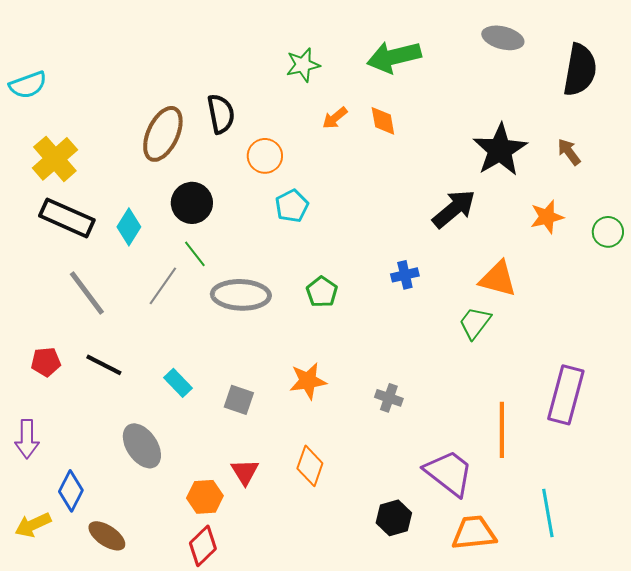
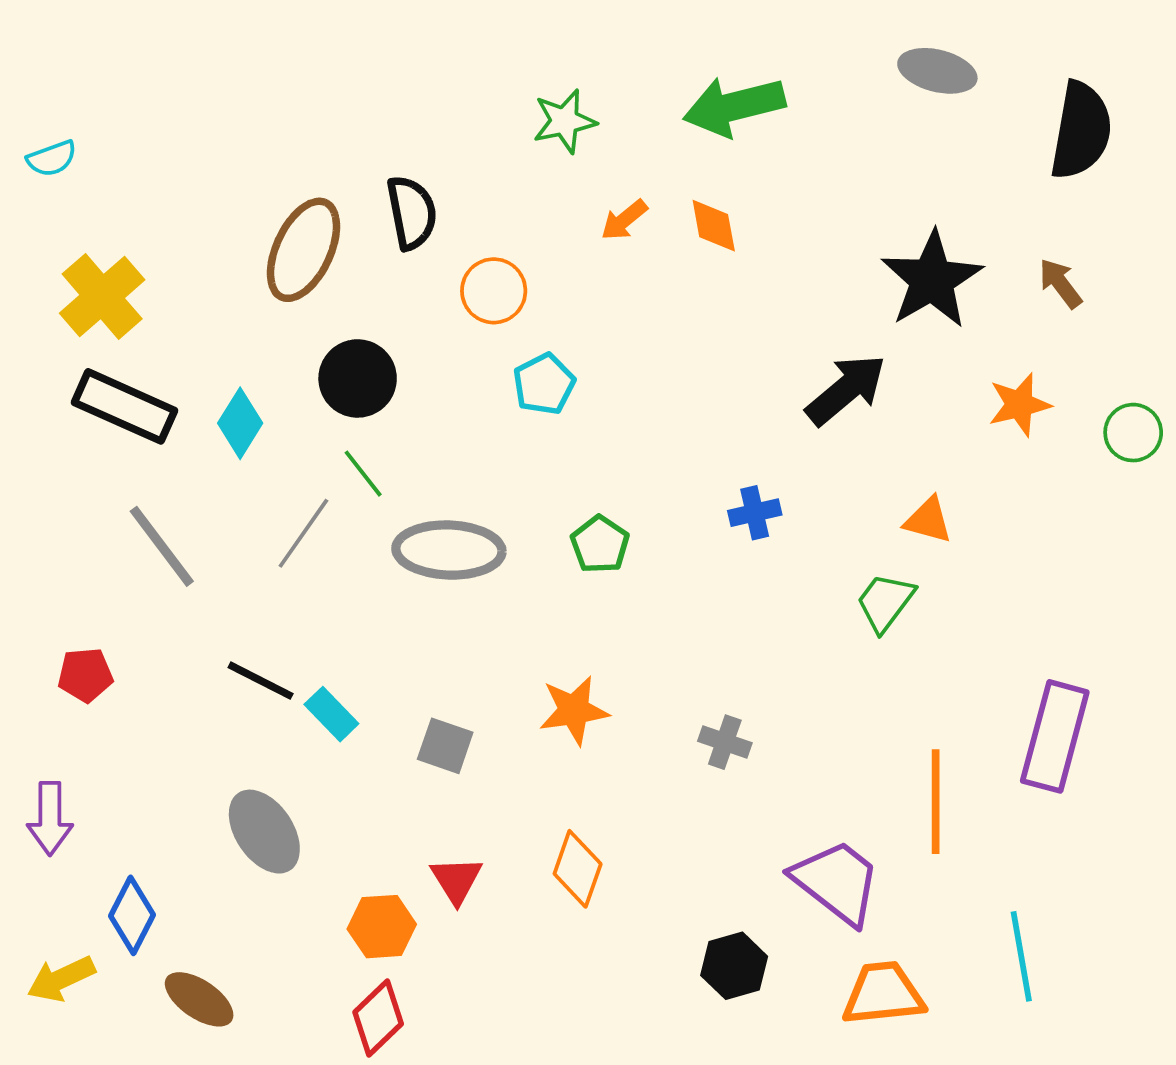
cyan semicircle: (28, 85) -> (52, 158), size x0.7
orange triangle: (498, 279) -> (928, 520), size x0.7
black line: (104, 365) -> (261, 681), moved

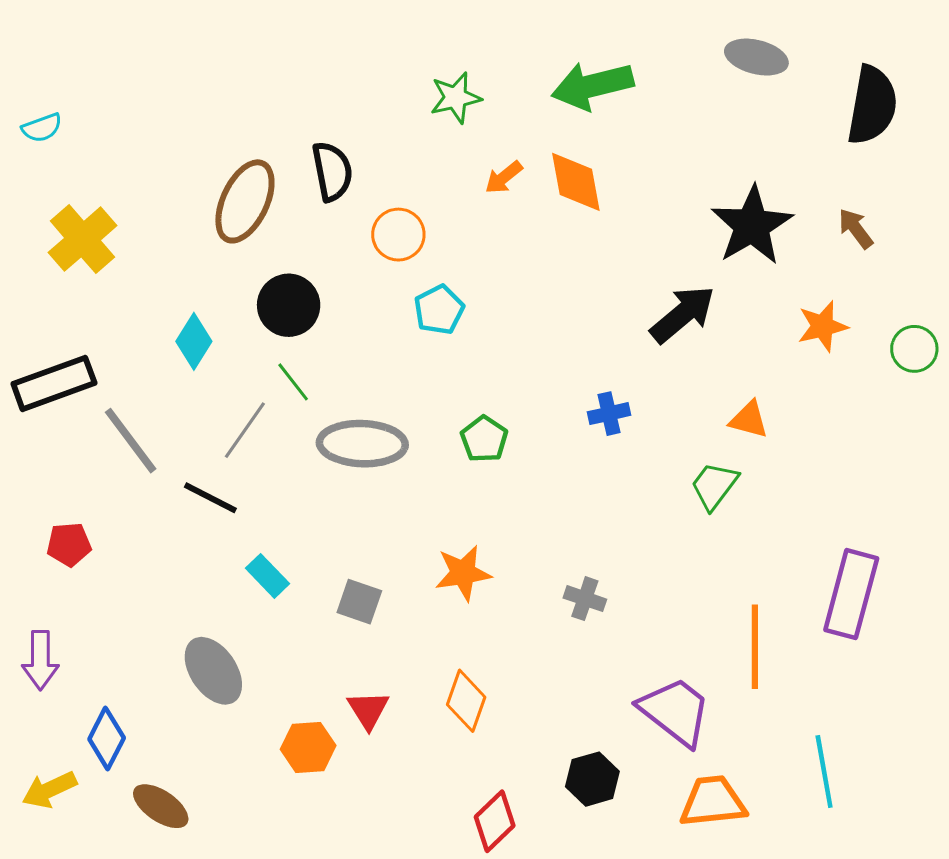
orange diamond: (714, 226) -> (576, 182), size x1.4
black rectangle: (125, 406) -> (54, 383), moved, turned -44
black line: (261, 681) -> (210, 498), moved
red diamond: (378, 1018) -> (495, 821), moved

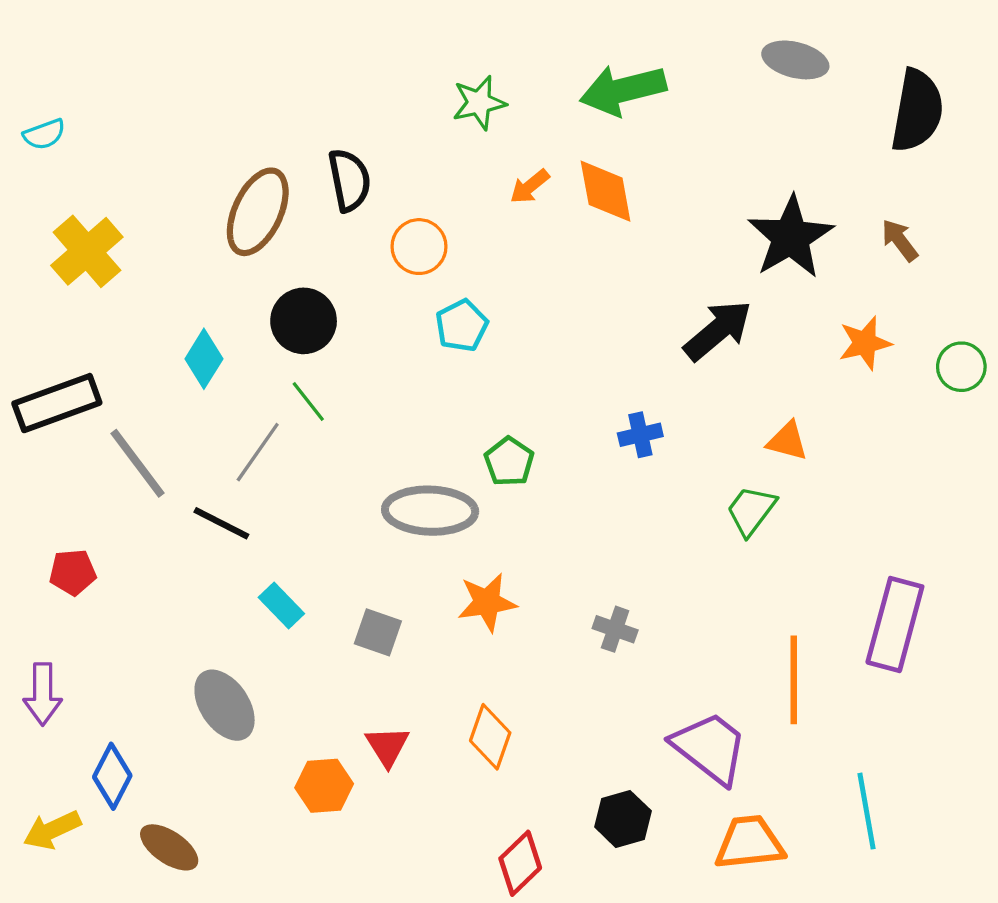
gray ellipse: (362, 444) -> (430, 511), moved

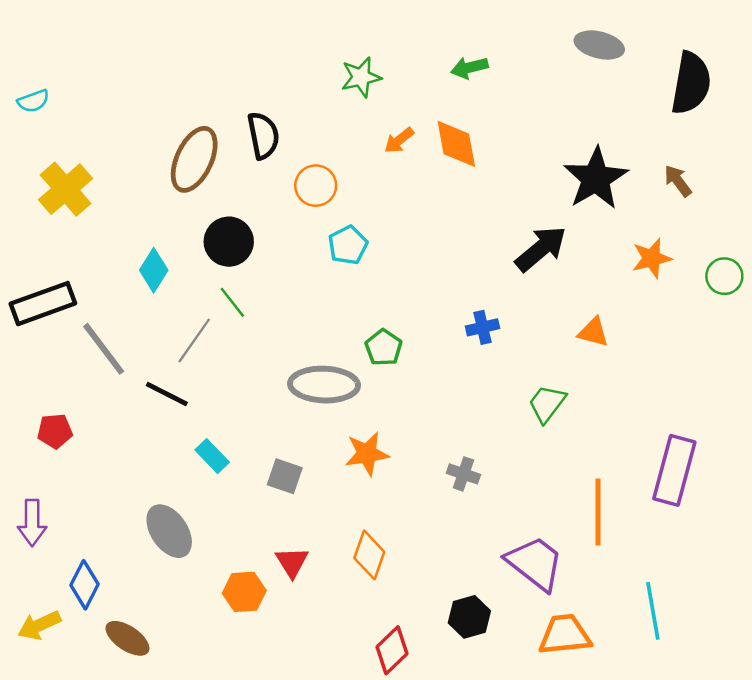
green arrow: (623, 90) -> (469, 68), size x0.6
green trapezoid: (751, 511) -> (547, 404), moved

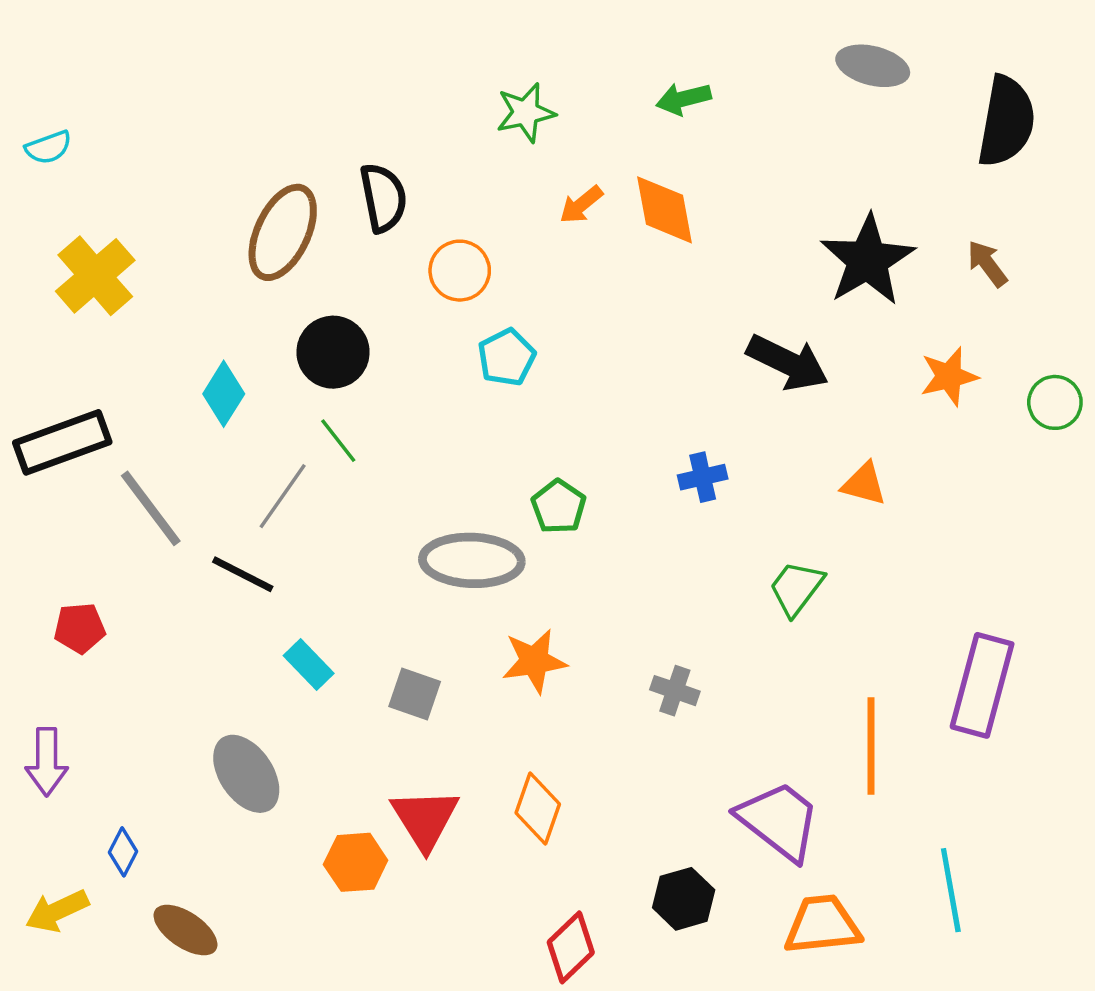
black arrow: (541, 249) -> (788, 363), turned 66
red triangle: (292, 562) -> (425, 819), size x1.4
blue diamond: (85, 585) -> (123, 852), size x0.7

